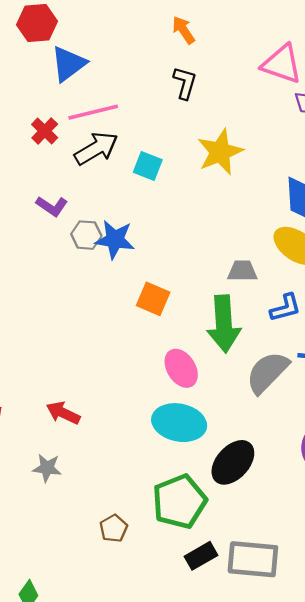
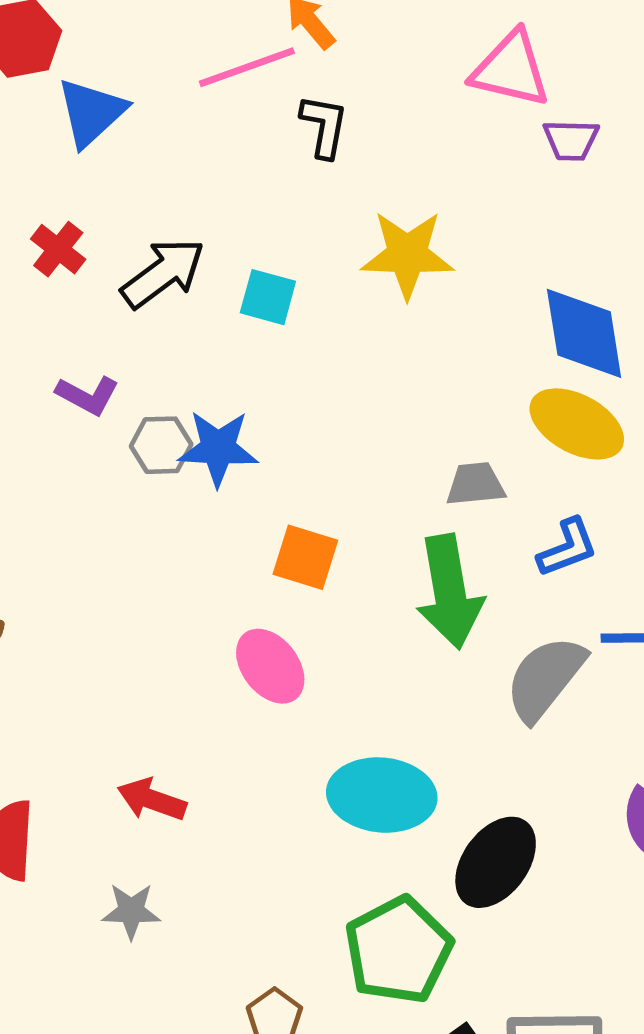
pink line: (93, 112) -> (247, 67), moved
yellow star: (220, 152) -> (407, 255), turned 30
pink ellipse: (181, 368) -> (270, 666), moved

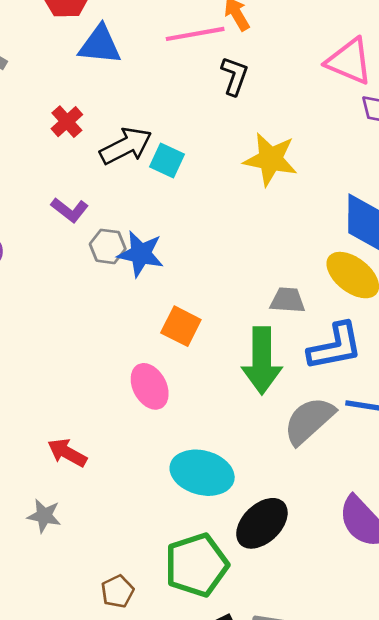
blue triangle: (91, 112) -> (100, 45), turned 39
cyan square: (268, 297) -> (167, 160), moved
blue L-shape: (567, 548) -> (335, 347), size x1.5

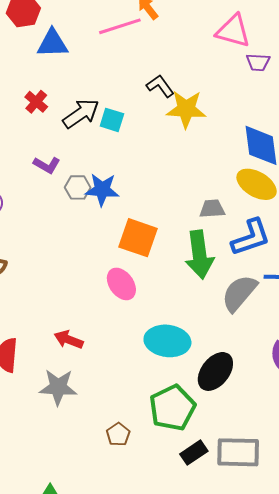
black L-shape: (235, 76) -> (160, 86), moved, turned -48
orange square: (181, 326) -> (138, 238), size x1.4
gray star: (44, 516) -> (58, 387), size x1.5

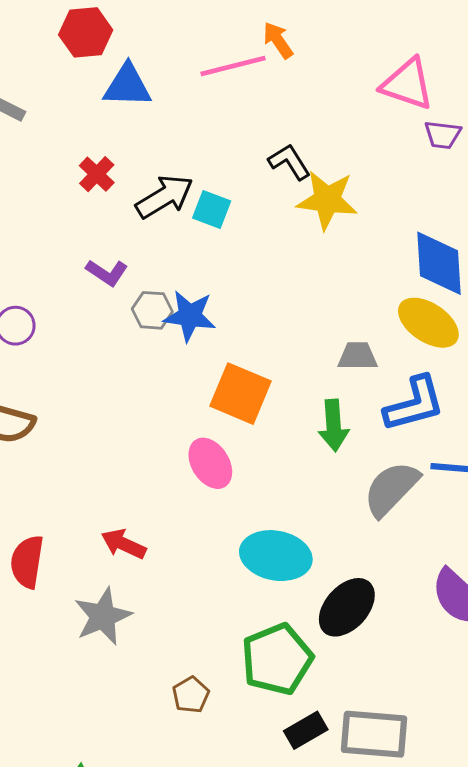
green arrow: (199, 255) -> (334, 425), size x0.7
gray star: (58, 387) -> (103, 616), turned -30

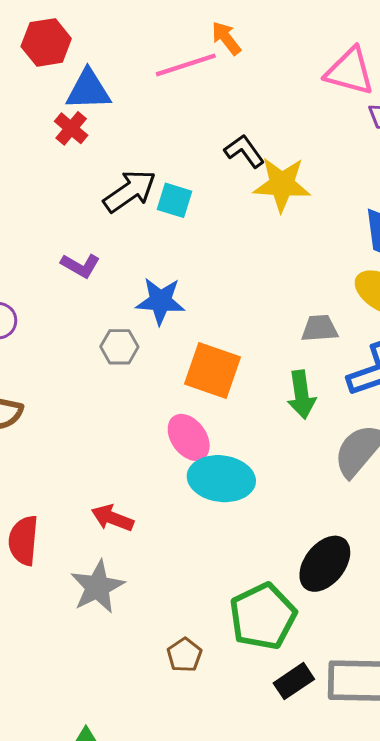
red cross: (97, 174) -> (71, 128), moved
gray hexagon: (152, 310) -> (119, 347), moved
cyan ellipse: (276, 556) -> (221, 479), moved

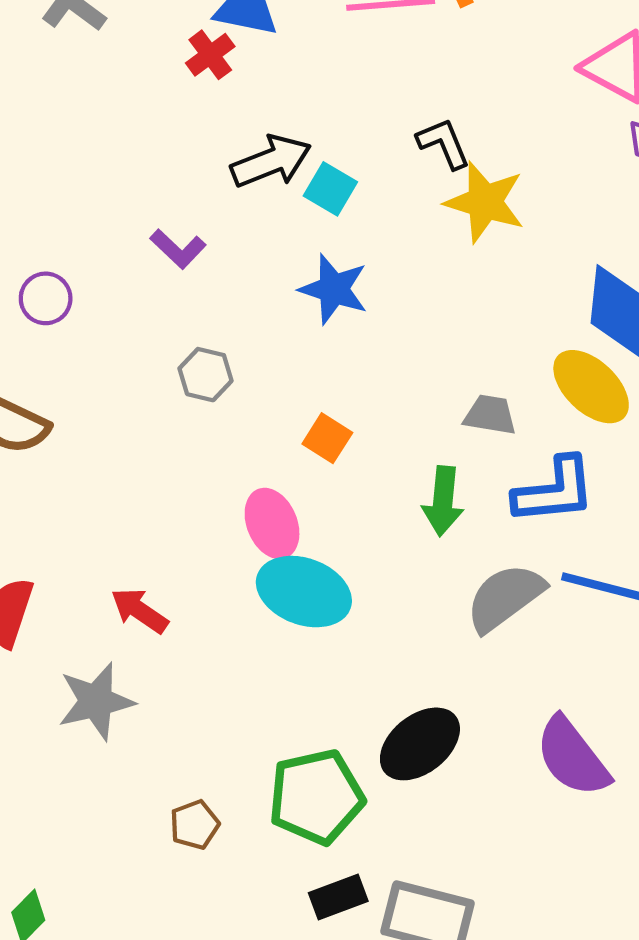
blue star: (160, 301) -> (334, 289), moved
orange square: (213, 370) -> (327, 438), size x0.6

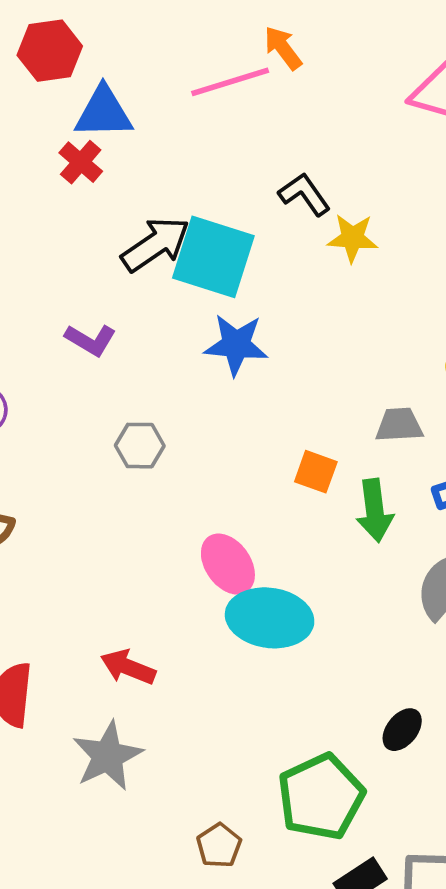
cyan square: (330, 189) -> (213, 257), size x1.8
yellow star: (485, 202) -> (353, 238), size x0.7
orange square: (327, 438) -> (316, 472), moved
black ellipse: (420, 744) -> (402, 730), size x0.6

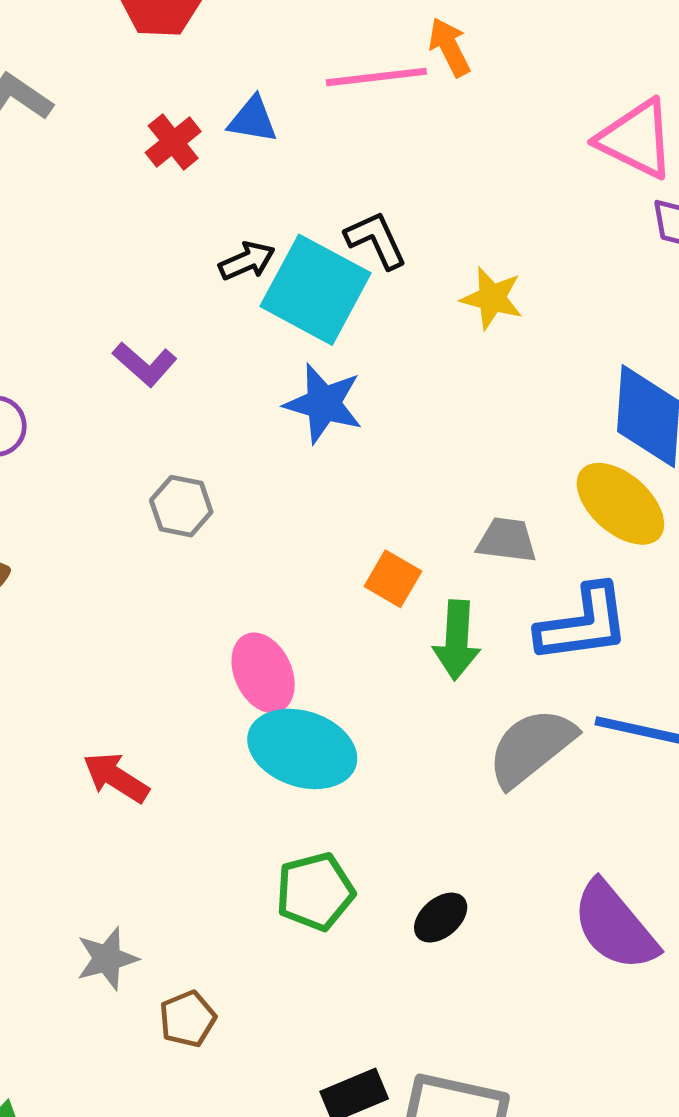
blue triangle: (104, 113) -> (253, 120), moved, size x0.7
black L-shape: (304, 194) -> (376, 240), moved
black arrow: (156, 244) -> (247, 261), size x0.6
gray star: (108, 756) -> (107, 959), moved, size x0.7
green pentagon: (321, 797) -> (315, 892), moved, size x0.7

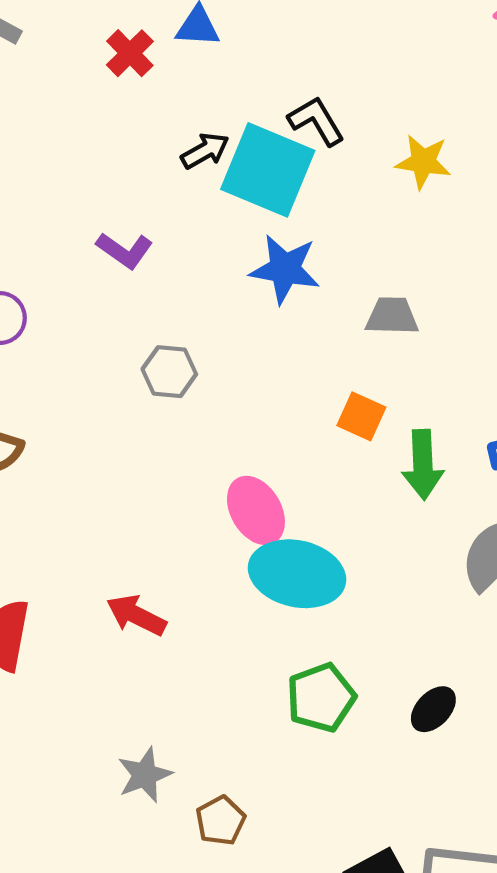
gray trapezoid: (507, 540) -> (392, 316), moved

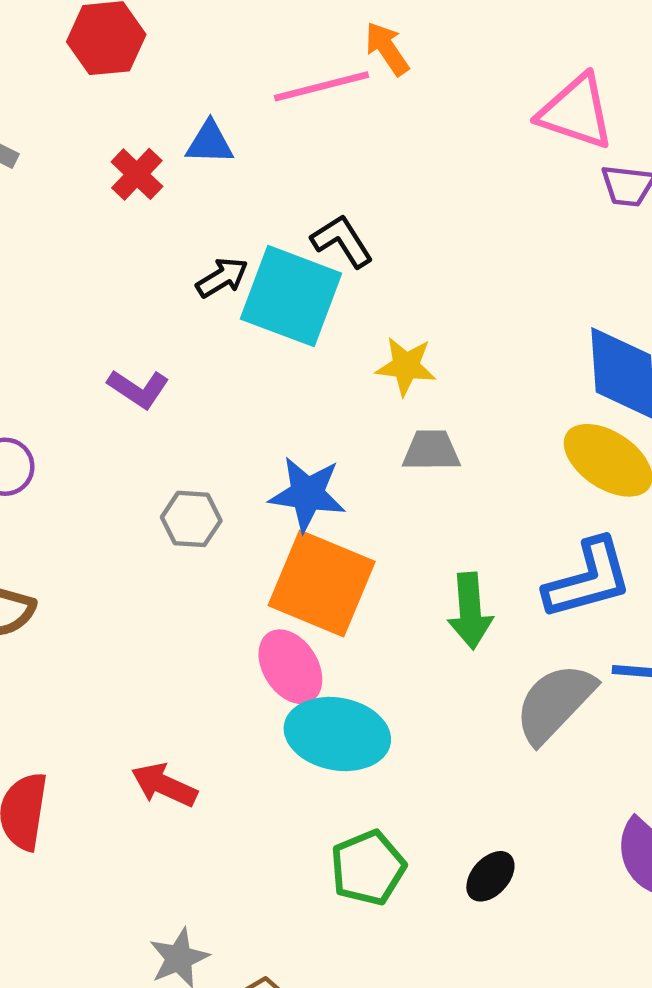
yellow star: (423, 162) -> (406, 366), moved
blue star: (285, 269) -> (307, 494), moved
orange square: (361, 416) -> (322, 584), moved, size x2.0

